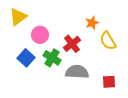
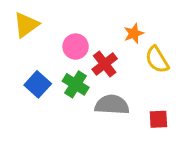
pink circle: (40, 35) -> (76, 47), moved

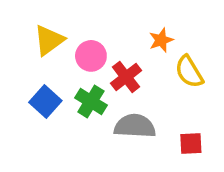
yellow triangle: (26, 25) -> (49, 40), moved

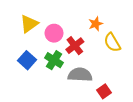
red square: (191, 144) -> (104, 91), moved, turned -32

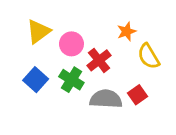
red square: (104, 91) -> (138, 95), moved

